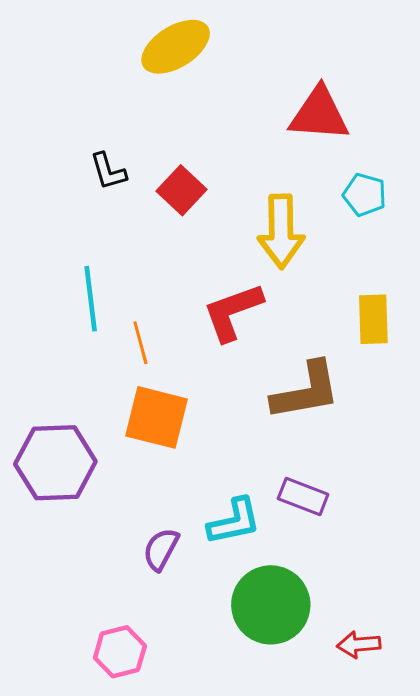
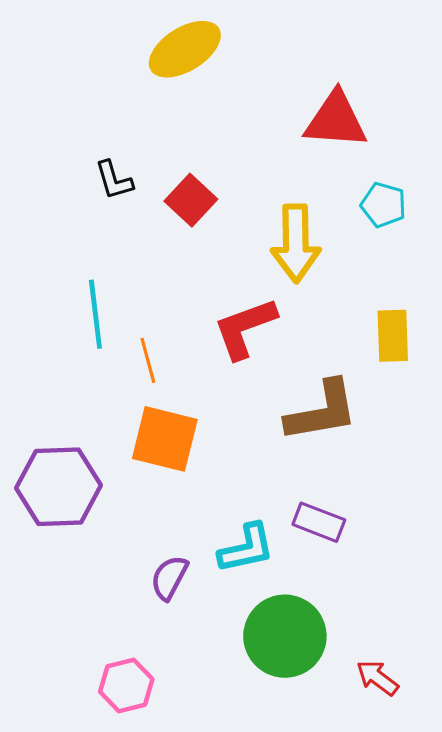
red arrow: (359, 644) -> (377, 678), turned 42

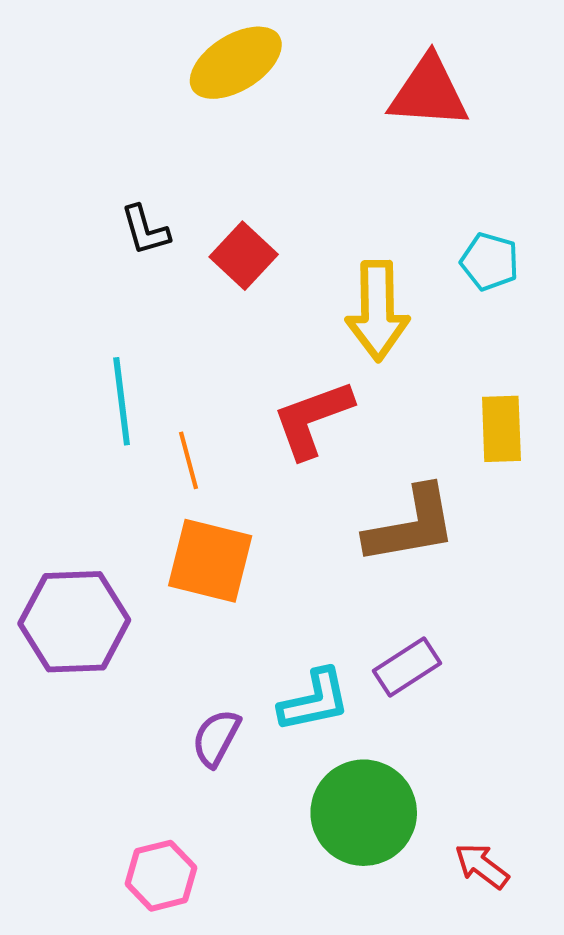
red triangle: (336, 120) -> (429, 92), moved
purple rectangle: (319, 522) -> (407, 667), turned -54

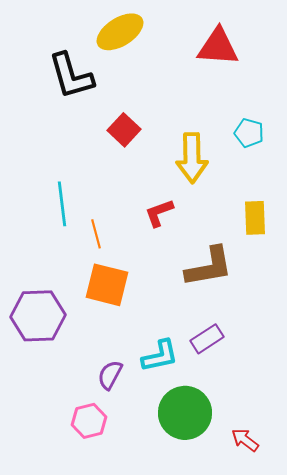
black L-shape: (145, 230) -> (71, 76), moved, size x1.8
red L-shape: (313, 419) -> (159, 213), size x0.7
pink hexagon: (161, 876) -> (89, 421), moved

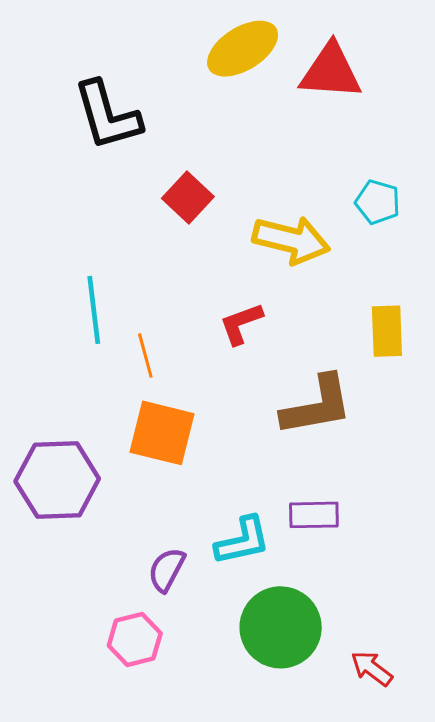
yellow ellipse: (120, 32) -> (243, 49), moved
yellow arrow: (192, 158) -> (291, 240), turned -75
purple rectangle: (207, 339) -> (314, 515), turned 32

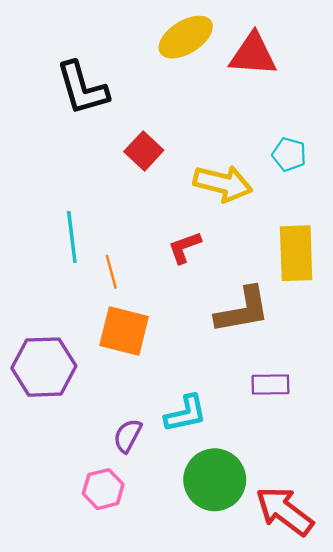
yellow rectangle: (387, 331) -> (296, 253), size x1.4
purple rectangle: (314, 515) -> (270, 384), moved
red arrow: (372, 668) -> (284, 511), size x1.8

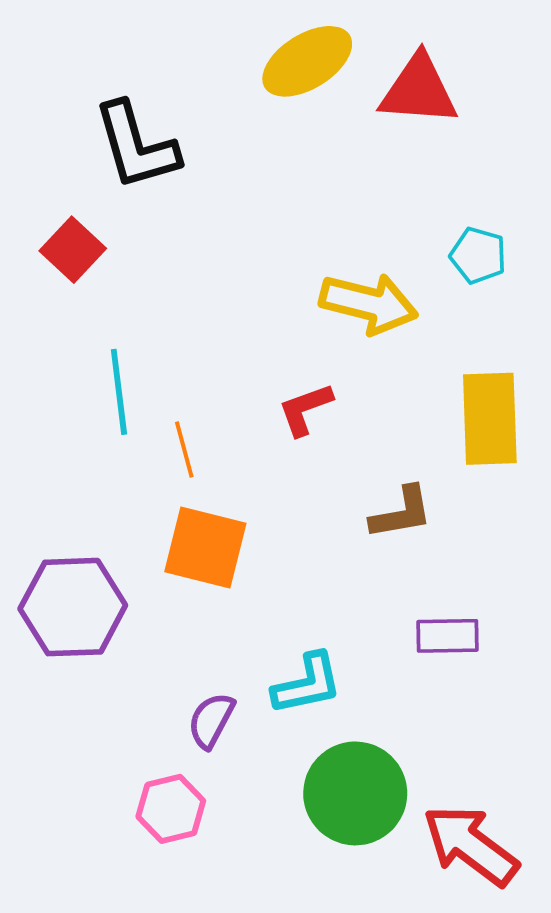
red square: (144, 151) -> (73, 250), moved
brown L-shape: (243, 310) -> (401, 513), size x0.7

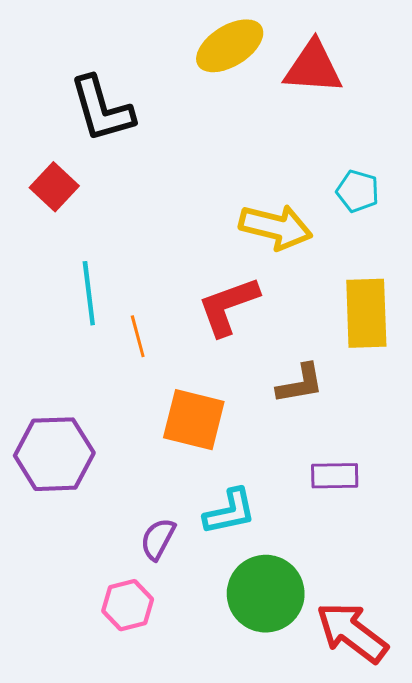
red L-shape: (305, 409) -> (228, 306), size x1.5
orange square: (205, 548) -> (194, 420), moved

